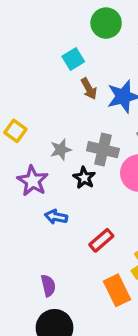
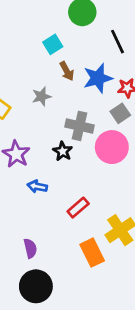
gray star: (61, 150) -> (42, 96), moved

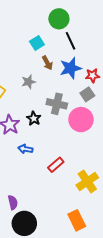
black line: (117, 42) -> (70, 41), moved
black star: (63, 151) -> (34, 118), moved
purple semicircle: (30, 248) -> (13, 202), moved
orange rectangle: (92, 253) -> (77, 220), moved

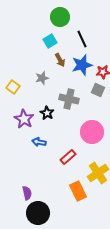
green circle: (59, 19) -> (60, 17), moved
gray square: (87, 94) -> (98, 90), turned -32
pink circle: (81, 120) -> (92, 132), moved
orange rectangle: (77, 220) -> (78, 191), moved

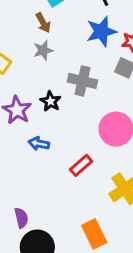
brown arrow: (60, 60) -> (43, 23), moved
orange rectangle: (78, 191) -> (94, 234), moved

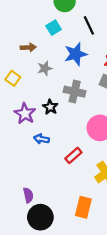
brown arrow: (43, 23) -> (28, 47), moved, turned -64
blue star: (101, 31) -> (76, 54), moved
orange rectangle: (94, 234) -> (83, 207), turned 40

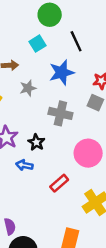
black star: (50, 107) -> (36, 142), moved

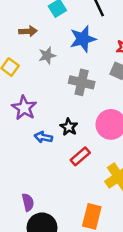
black star: (36, 142) -> (69, 127), moved

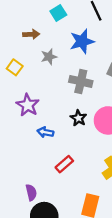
black star: (69, 127) -> (78, 118), moved
red rectangle: (80, 156) -> (64, 164), moved

